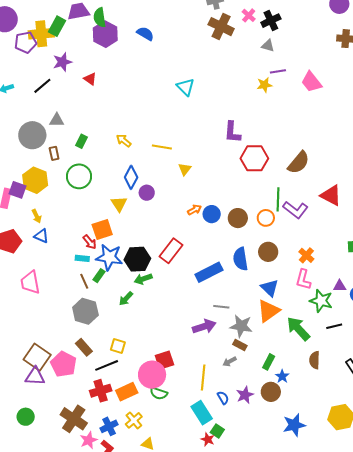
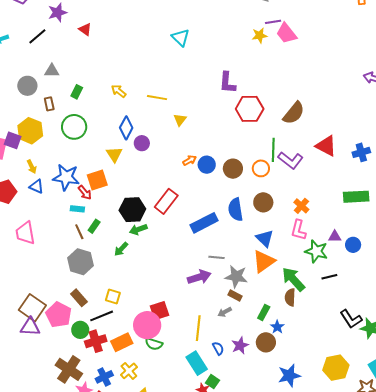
pink trapezoid: (311, 82) -> (287, 33), moved
gray circle: (32, 135) -> (27, 86), size x0.7
blue star: (109, 257) -> (66, 177), moved
brown semicircle: (315, 360) -> (290, 297), moved
green circle: (26, 417) -> (80, 330), moved

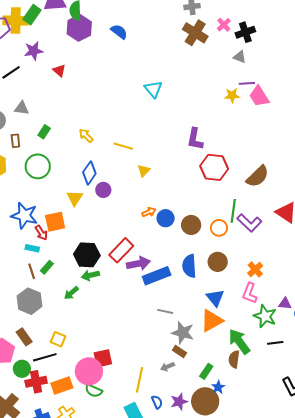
purple arrow: (199, 277) -> (138, 263), moved
brown circle: (266, 342) -> (205, 401), size x1.4

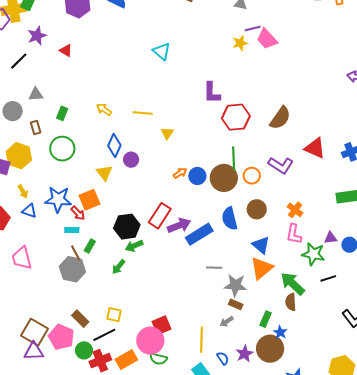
green line: (233, 211) -> (234, 159), moved
brown circle: (191, 225) -> (224, 178), size x1.4
gray hexagon: (30, 301) -> (72, 269), moved

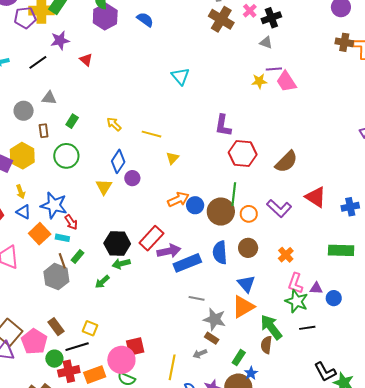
orange arrow: (180, 173) -> (178, 199), size x1.5
orange square: (89, 200) -> (40, 234), moved, turned -30
pink L-shape: (294, 234) -> (295, 283), moved

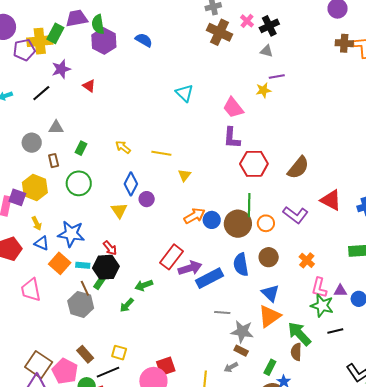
pink trapezoid: (286, 82) -> (233, 108), moved
red arrow: (71, 222) -> (110, 248), moved
black hexagon: (117, 243) -> (106, 267), moved

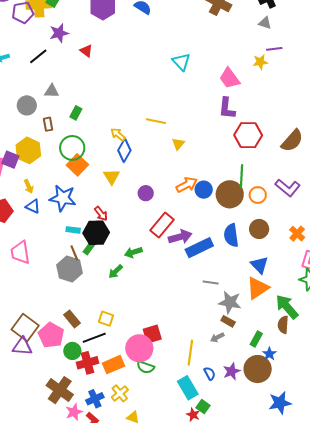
yellow arrow: (123, 147) -> (118, 134), moved
purple circle: (147, 199) -> (146, 193), moved
orange square: (60, 263) -> (77, 165), moved

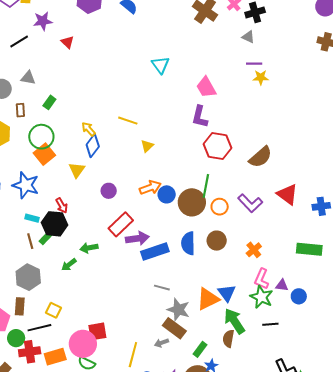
yellow star: (260, 62) -> (261, 77), moved
blue triangle: (259, 265) -> (227, 293), moved
gray hexagon: (69, 269) -> (28, 277), moved
brown rectangle: (72, 319) -> (20, 306), turned 36
brown rectangle: (228, 321) -> (174, 328), size x1.6

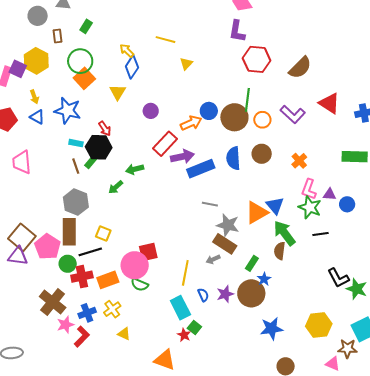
orange arrow: (150, 188) -> (191, 123), moved
brown rectangle: (20, 306) -> (69, 232), size x1.5

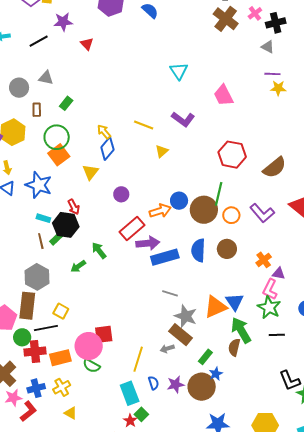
purple L-shape: (237, 31) -> (183, 119), moved, turned -70
green arrow: (135, 169) -> (99, 250), turned 60
purple triangle: (330, 194) -> (279, 273), moved

